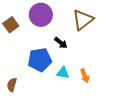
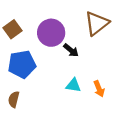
purple circle: (41, 15) -> (51, 33), moved
blue pentagon: (40, 60) -> (22, 64), moved

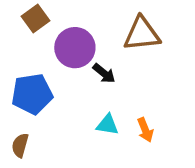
brown triangle: (97, 23) -> (142, 34), turned 32
brown square: (13, 29) -> (36, 18), moved

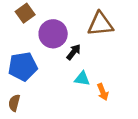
black arrow: (104, 73) -> (74, 52), turned -91
cyan triangle: (107, 125) -> (82, 79), moved

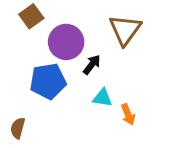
brown triangle: (100, 24) -> (125, 30), turned -48
blue pentagon: (23, 67) -> (48, 81), moved

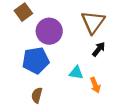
black arrow: (92, 65) -> (99, 49), moved
brown semicircle: (18, 128) -> (37, 95), moved

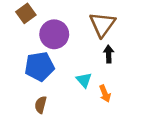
black arrow: (99, 49) -> (109, 54), turned -40
cyan triangle: (76, 73) -> (84, 80), turned 40

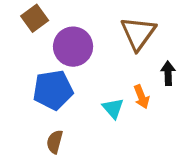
black arrow: (109, 54) -> (168, 73), moved
orange arrow: (105, 94) -> (141, 97), moved

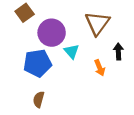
cyan triangle: (113, 108) -> (71, 51), moved

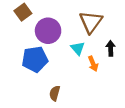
cyan triangle: (71, 51) -> (78, 48), moved
brown semicircle: (39, 99) -> (55, 93), moved

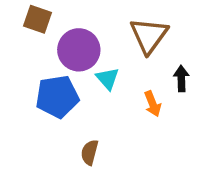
brown square: (23, 12) -> (37, 19), turned -35
cyan triangle: (78, 48) -> (108, 79), moved

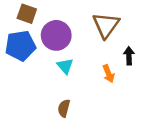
cyan triangle: (108, 79) -> (65, 66), moved
blue pentagon: (57, 97) -> (20, 46), moved

